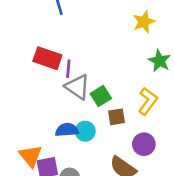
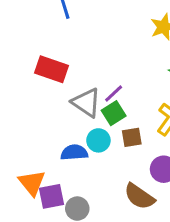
purple line: (68, 69) -> (114, 93), moved, turned 42
cyan circle: (85, 131) -> (98, 140), moved

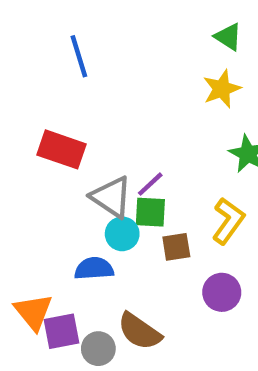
green square: (114, 113) -> (150, 212), turned 35
cyan circle: (98, 140) -> (122, 234), moved
brown semicircle: (139, 196) -> (139, 331), moved

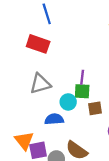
red rectangle: (62, 149) -> (38, 44), moved
purple line: (150, 184) -> (82, 77), turned -40
gray triangle: (111, 197) -> (40, 84), moved, turned -50

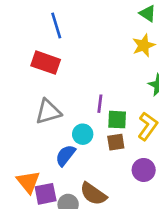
green square: (82, 91) -> (117, 120), moved
blue semicircle: (54, 119) -> (65, 155), turned -48

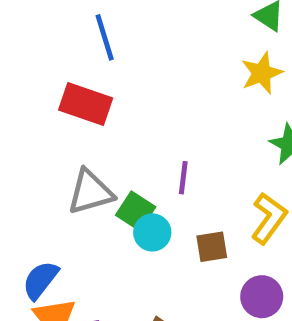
green square: (117, 120) -> (136, 211), moved, turned 30
blue semicircle: (65, 155) -> (40, 280), moved

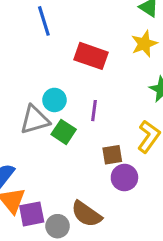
red rectangle: (86, 104) -> (91, 56), moved
cyan circle: (152, 232) -> (54, 100), moved
purple circle: (262, 297) -> (124, 178), moved

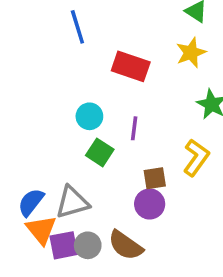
gray triangle: (35, 120) -> (72, 202), moved
purple circle: (124, 178) -> (150, 204), moved
gray circle: (58, 226) -> (88, 245), moved

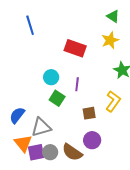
blue line: (77, 27) -> (30, 25), moved
blue semicircle: (31, 202) -> (17, 115), moved
purple circle: (150, 204) -> (92, 140), moved

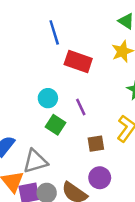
blue line: (30, 25) -> (54, 32), moved
purple line: (77, 84) -> (81, 107), turned -32

